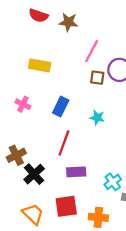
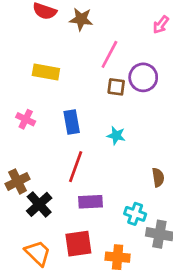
blue rectangle: (61, 106) -> (72, 122), turned -36
cyan cross: (113, 182) -> (135, 214), turned -35

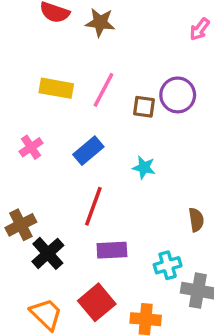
pink line: (109, 54) -> (103, 90), moved
pink cross: (26, 119) -> (31, 147), turned 30
blue rectangle: (72, 122) -> (88, 151), turned 60
cyan cross: (135, 214) -> (168, 265), turned -35
red square: (78, 244) -> (97, 302), turned -32

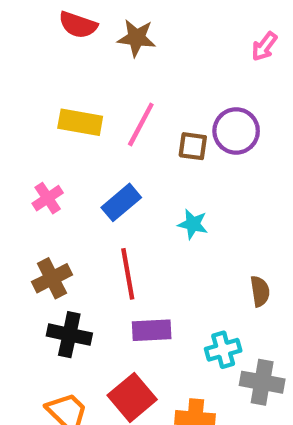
red line: (93, 206) -> (128, 274), turned -30
brown cross: (21, 225) -> (52, 278), moved
black cross: (48, 253) -> (69, 335), turned -36

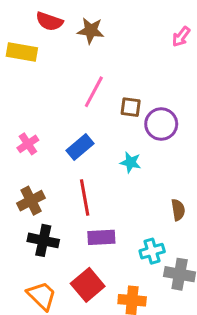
yellow rectangle: (80, 122) -> (22, 52), moved
purple circle: (236, 131) -> (161, 124), moved

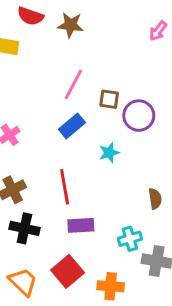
blue rectangle: (80, 147) -> (72, 126), moved
cyan star: (131, 162) -> (109, 153), turned -30

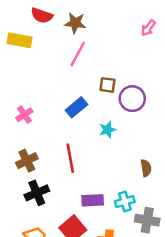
pink line: (73, 84) -> (78, 54), moved
purple rectangle: (81, 225) -> (93, 200), moved
black cross: (24, 228) -> (37, 193), turned -35

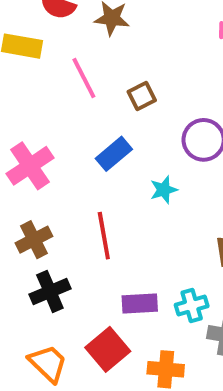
pink line: (78, 54) -> (84, 78), moved, turned -55
brown square: (107, 85) -> (142, 96), moved, turned -35
pink cross: (24, 115) -> (30, 166), size x1.6

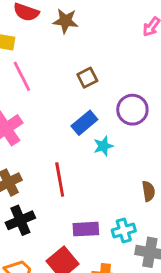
pink line: (84, 78) -> (22, 76), moved
blue rectangle: (114, 154) -> (84, 123), moved

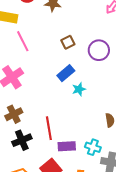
purple circle: (132, 110) -> (99, 50), moved
red line: (60, 180) -> (49, 128), moved
cyan cross: (124, 230) -> (93, 147), turned 35

